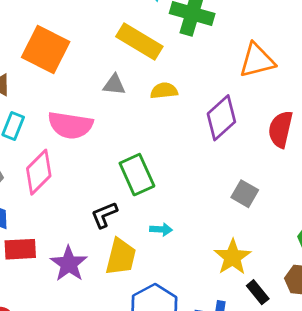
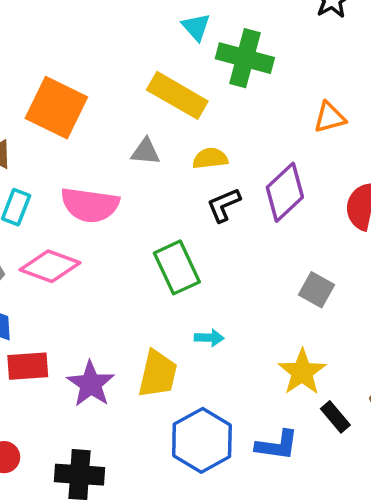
orange triangle: (257, 60) -> (330, 117), size x0.7
pink diamond: (39, 172) -> (50, 266), turned 66
black L-shape: (104, 215) -> (224, 205), moved

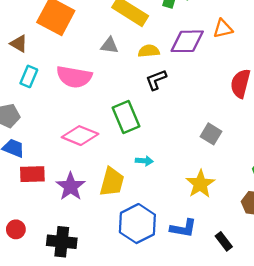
purple diamond: (285, 192) -> (187, 41), moved, turned 40
pink diamond: (50, 266) -> (80, 136), moved
black rectangle: (335, 417) -> (224, 241), moved

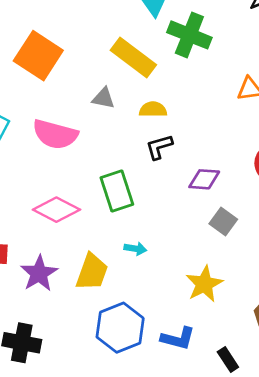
purple diamond: (187, 41) -> (204, 179), moved, size x0.7

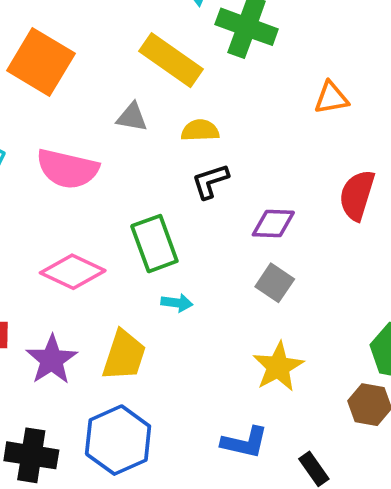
gray square: (223, 222) -> (275, 283), moved
cyan arrow: (135, 249) -> (177, 303), moved
blue hexagon: (120, 328) -> (118, 440), moved

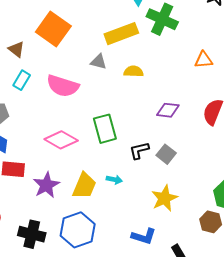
yellow rectangle: (171, 60) -> (121, 34), turned -60
black L-shape: (210, 181) -> (139, 150), moved
purple diamond: (273, 224) -> (168, 110), moved
cyan arrow: (177, 303) -> (114, 180), moved

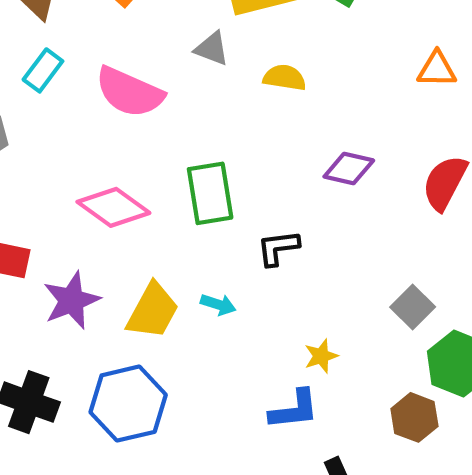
gray square: (166, 154) -> (413, 307), moved
yellow star: (164, 198) -> (321, 356), size x0.6
blue L-shape: (144, 236) -> (294, 410), moved, turned -30

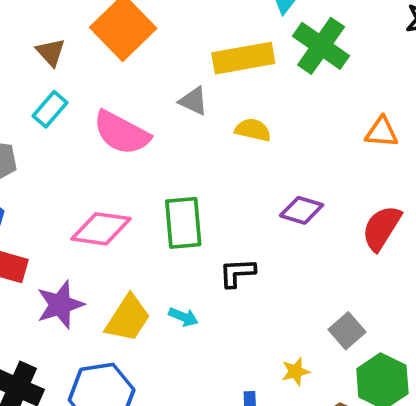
pink diamond: (113, 207) -> (101, 229), turned -32
yellow star: (321, 356) -> (296, 372), moved

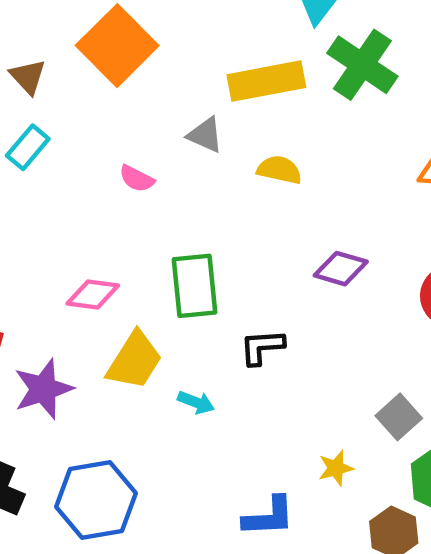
pink semicircle: (121, 133) -> (137, 179), moved, size x0.5
pink diamond: (101, 229) -> (93, 294), size x0.7
yellow trapezoid: (128, 318) -> (135, 360), moved

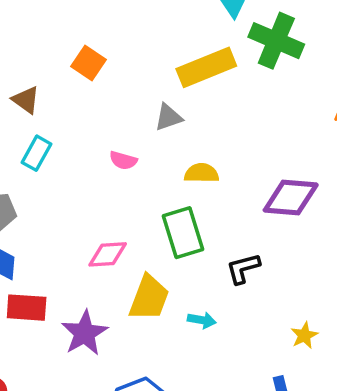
orange square: (117, 46) -> (89, 63), size x0.6
gray triangle: (205, 135) -> (168, 117), turned -32
yellow semicircle: (279, 170) -> (202, 173), moved
purple diamond: (341, 269) -> (291, 198), size x1.4
yellow star: (336, 468) -> (304, 335), moved

